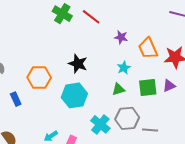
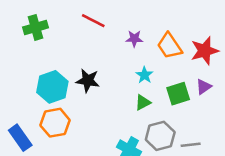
green cross: (62, 14) -> (36, 27), moved, turned -36
orange hexagon: (39, 77) -> (55, 123), moved
cyan hexagon: (74, 95) -> (52, 87), moved
blue rectangle: (16, 99) -> (20, 138), size x1.5

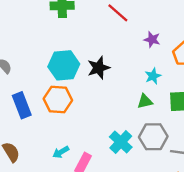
black star: (88, 81) -> (99, 68), turned 30

